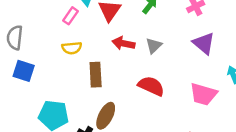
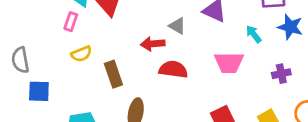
red arrow: (123, 43) -> (153, 44), moved
gray triangle: (154, 46) -> (177, 26), moved, turned -30

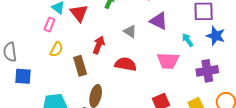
red arrow: (153, 44) -> (99, 45), moved, turned 114
yellow semicircle: (81, 54) -> (56, 49), turned -42
purple cross: (281, 74) -> (207, 71), size x1.5

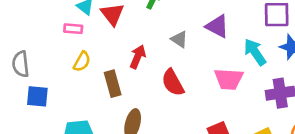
pink rectangle: (49, 24) -> (73, 29), turned 72
cyan arrow: (188, 40) -> (255, 52), size x1.5
red semicircle: (126, 64) -> (173, 83), turned -130

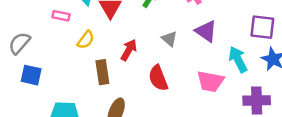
pink rectangle: (73, 29) -> (61, 16), moved
yellow semicircle: (82, 62) -> (86, 40), moved
gray semicircle: (21, 64) -> (19, 43), turned 40

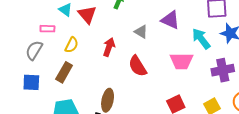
gray semicircle: (19, 43) -> (34, 50), moved
brown rectangle: (102, 72) -> (64, 72), moved, turned 48

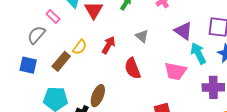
purple triangle: (170, 20) -> (183, 31), moved
pink rectangle: (47, 29) -> (53, 17), turned 32
yellow semicircle: (72, 45) -> (80, 47), moved

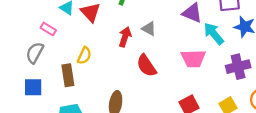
red arrow: (109, 45) -> (125, 37), moved
brown rectangle: (61, 61) -> (68, 75), turned -36

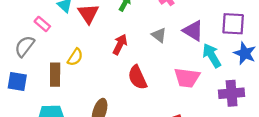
gray triangle: (149, 29) -> (159, 35), moved

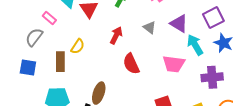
purple square: (233, 24) -> (213, 18), turned -30

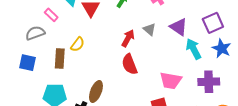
red arrow: (116, 35) -> (128, 38), moved
gray semicircle: (34, 37) -> (35, 33), turned 30
pink trapezoid: (174, 64) -> (171, 81), moved

